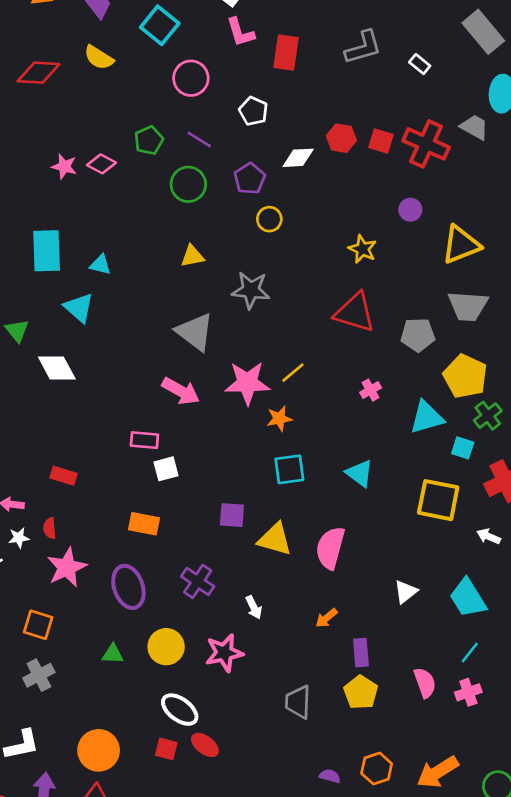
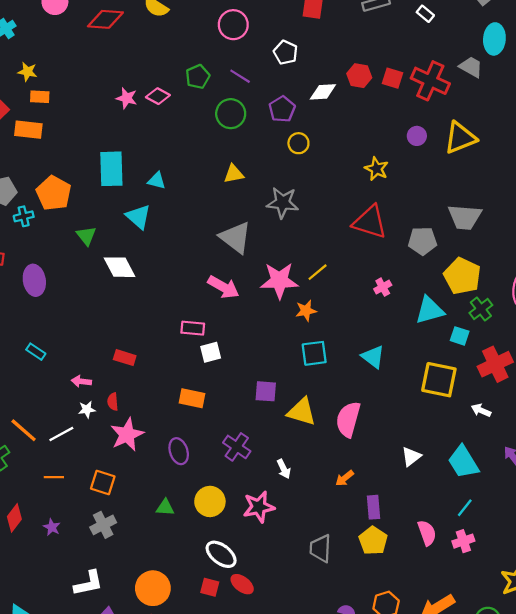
yellow triangle: (461, 245) -> (460, 138), moved
purple ellipse: (128, 587) -> (179, 451), size x0.7

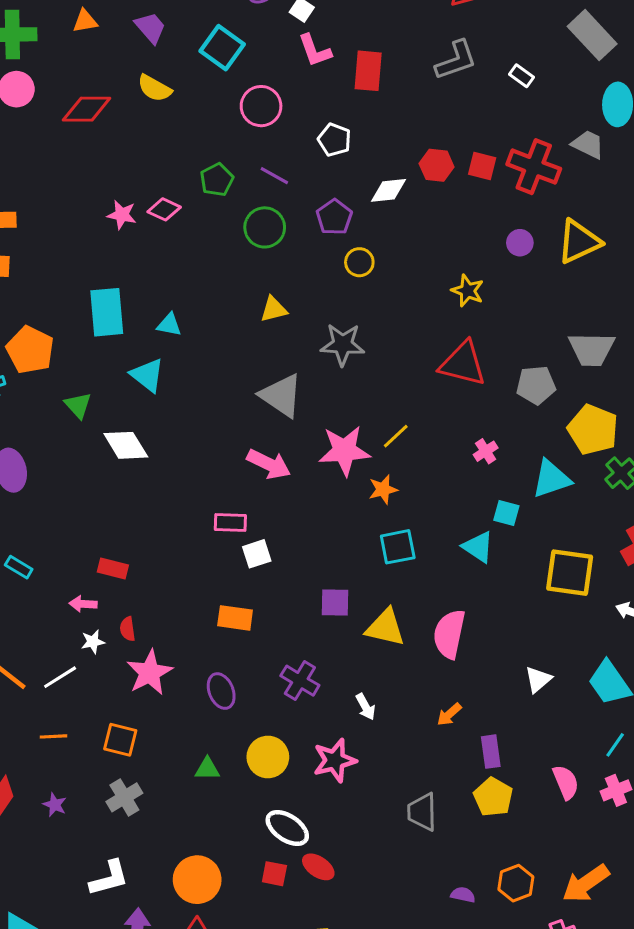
cyan square: (460, 336) -> (506, 513), moved
red rectangle: (125, 358) -> (113, 568), moved

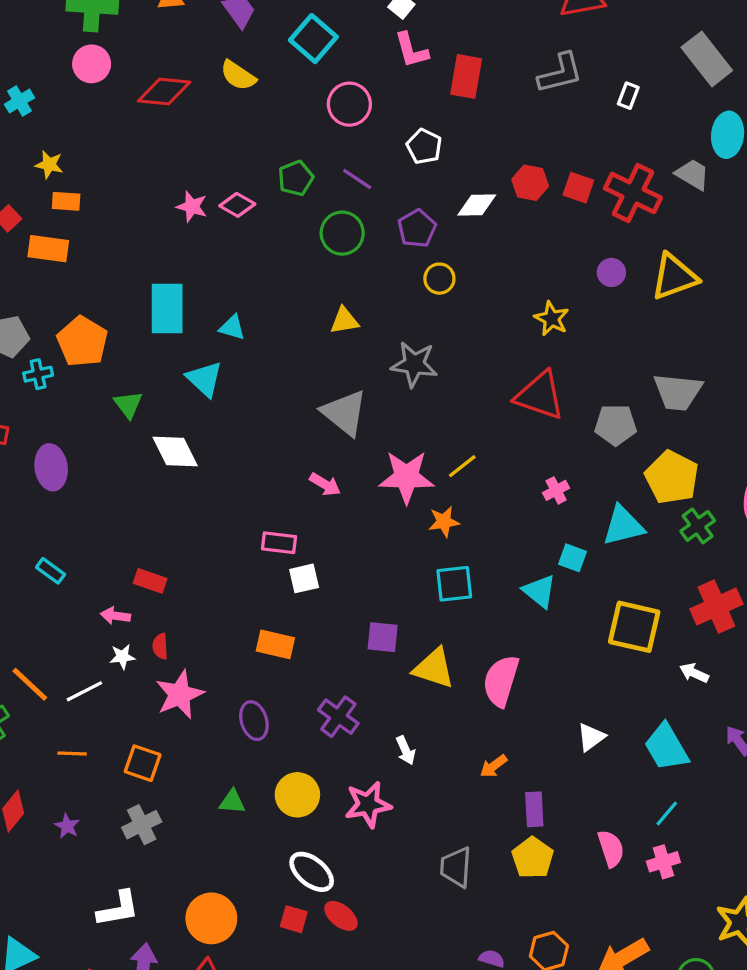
white rectangle: (522, 76) -> (628, 96), turned 70
pink arrow: (269, 464) -> (325, 484), size x0.7

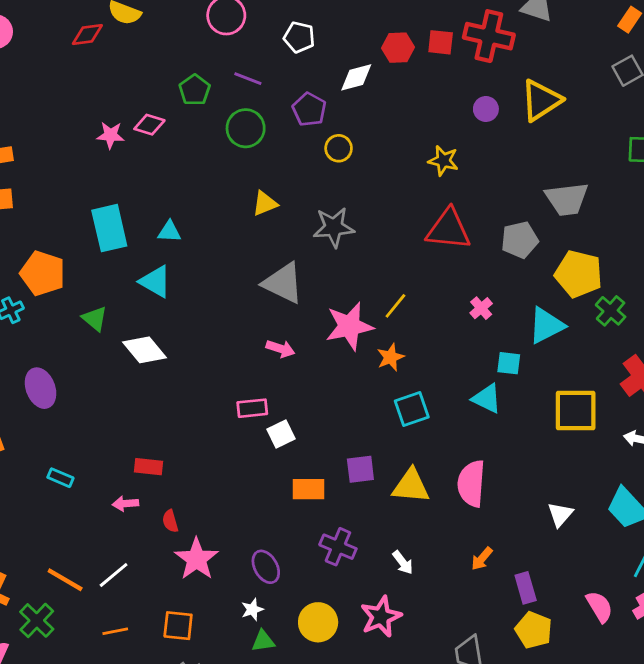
red diamond: (164, 91) -> (87, 35), moved, size x0.7
orange rectangle: (275, 644) -> (309, 489), moved
white star: (122, 657) -> (252, 609), moved

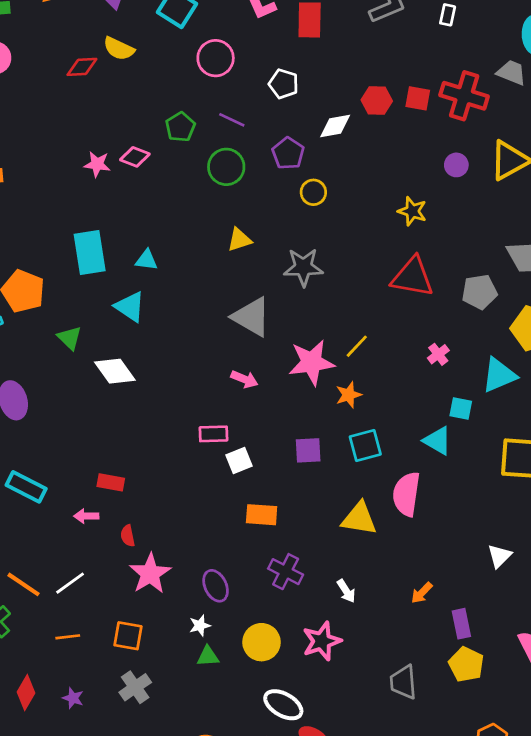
purple square: (360, 469) -> (308, 450), moved
cyan rectangle: (60, 478) -> (26, 487), size x1.6
pink semicircle: (471, 484) -> (406, 494), moved

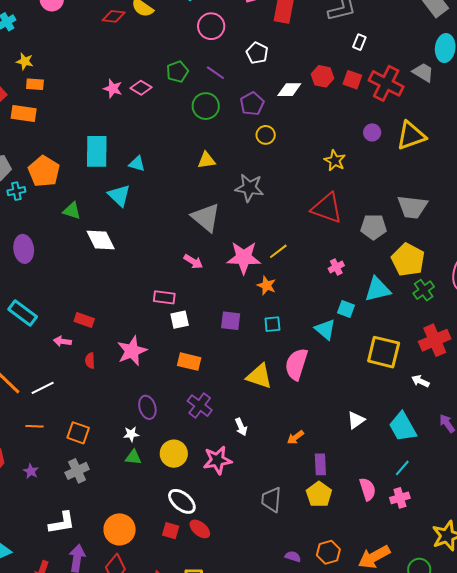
white rectangle: (448, 15) -> (359, 42), moved
green triangle: (70, 338) -> (72, 211), turned -36
orange star: (349, 395) -> (267, 285), turned 30
cyan square: (365, 446) -> (272, 324), size x0.7
pink star: (150, 574) -> (132, 351), moved

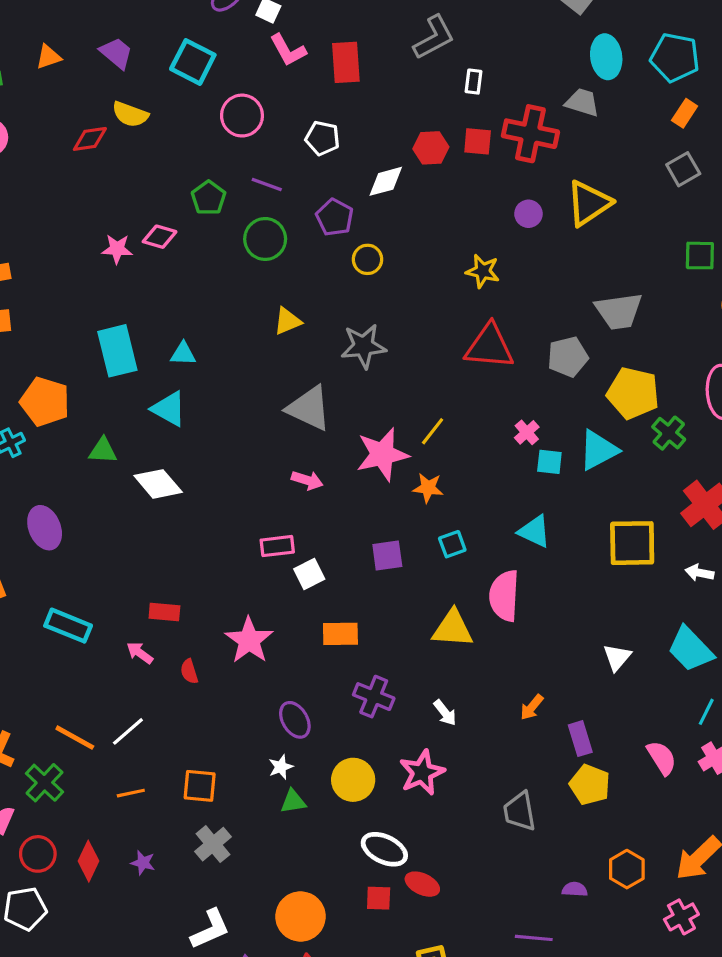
cyan square: (346, 309) -> (549, 462), moved
pink arrow: (62, 341) -> (140, 653), turned 42

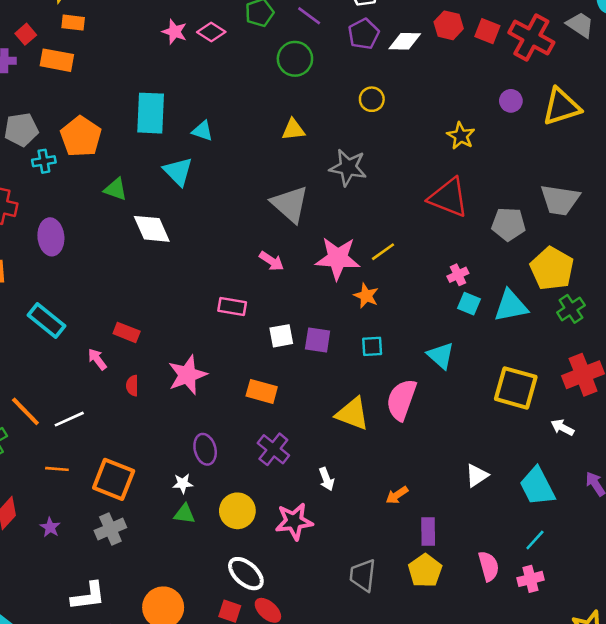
purple pentagon: (335, 217) -> (364, 34), moved
white square: (309, 574) -> (281, 336), moved
orange square: (200, 786) -> (114, 479), size x1.4

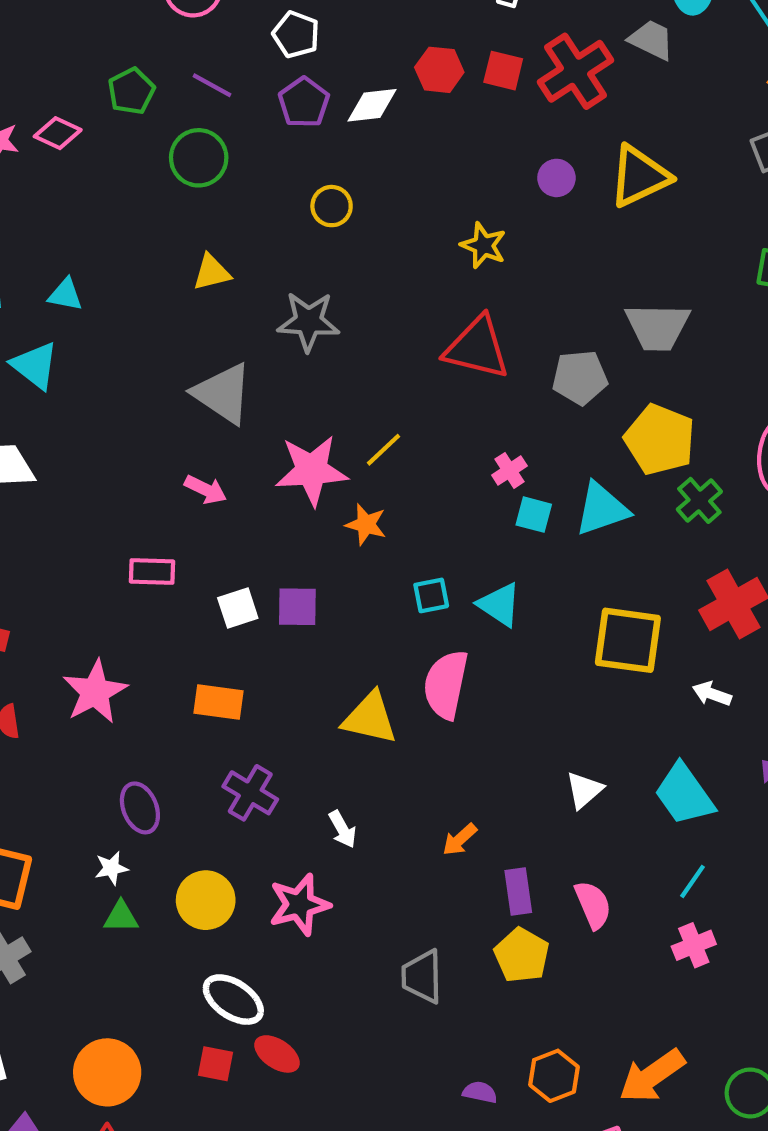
red cross: (531, 38) -> (576, 71), turned 36
cyan square: (372, 346) -> (431, 595), moved
pink semicircle: (489, 566) -> (593, 905), moved

